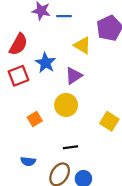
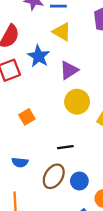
yellow triangle: (82, 45) -> (62, 32), moved
yellow circle: (66, 105) -> (77, 102), moved

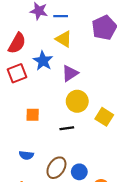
orange square: (27, 117) -> (33, 115), turned 32
black line: (65, 147) -> (67, 128), moved

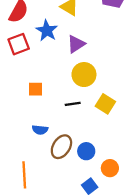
yellow square: (104, 117) -> (105, 104), moved
blue semicircle: (26, 155) -> (40, 130), moved

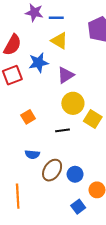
blue star: (47, 31) -> (39, 63), turned 30
orange square: (35, 89) -> (28, 117), turned -32
yellow square: (105, 104) -> (93, 119), moved

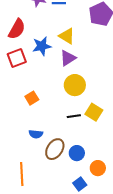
yellow triangle: (59, 41) -> (67, 36), moved
yellow square: (93, 119) -> (94, 112), moved
black line: (63, 130) -> (74, 116), moved

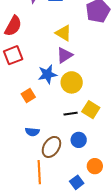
blue star: (42, 46) -> (47, 74), moved
blue circle: (77, 153) -> (79, 140), moved
orange line: (22, 174) -> (39, 172), moved

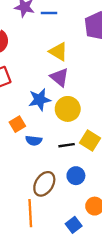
purple triangle: (65, 55) -> (60, 77), turned -48
blue semicircle: (32, 132) -> (34, 141), moved

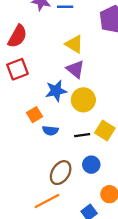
orange line: (30, 213) -> (47, 201), turned 65

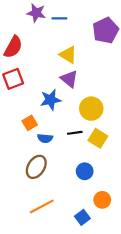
yellow circle: (83, 100) -> (91, 109), moved
black line: (82, 135) -> (75, 133), moved
brown ellipse: (61, 173) -> (36, 167), moved

